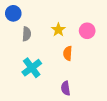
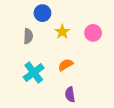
blue circle: (13, 13) -> (42, 13), moved
orange semicircle: (68, 53) -> (66, 65), moved, turned 56

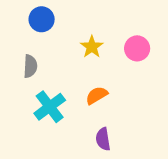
blue circle: (42, 13) -> (42, 19), moved
gray semicircle: (28, 36) -> (30, 66), moved

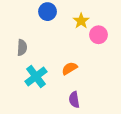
blue circle: (42, 19) -> (48, 12), moved
yellow star: (92, 47) -> (81, 21), moved

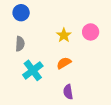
blue circle: (48, 12) -> (21, 13), moved
yellow star: (81, 21) -> (64, 35), moved

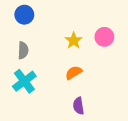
cyan cross: (33, 70) -> (24, 81), moved

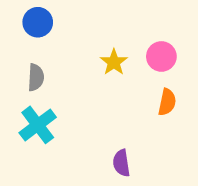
orange semicircle: (74, 73) -> (167, 102), moved, turned 133

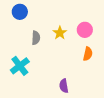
gray semicircle: (36, 77) -> (36, 38), moved

